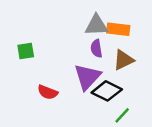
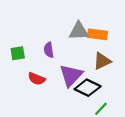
purple semicircle: (96, 48) -> (49, 50), moved
red semicircle: (48, 92) -> (37, 79), moved

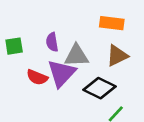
gray triangle: (79, 31) -> (76, 56), moved
purple triangle: (71, 75) -> (62, 73), moved

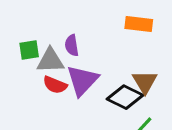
gray triangle: (76, 56) -> (50, 61), moved
brown triangle: (117, 56) -> (145, 82), moved, turned -35

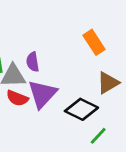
orange rectangle: (139, 24) -> (94, 42), turned 50
brown triangle: (145, 82) -> (108, 83), moved, turned 30

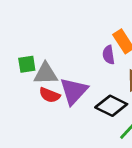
purple semicircle: (33, 62) -> (109, 55), moved

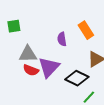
purple semicircle: (109, 55) -> (62, 39), moved
green square: (27, 64) -> (14, 26), moved

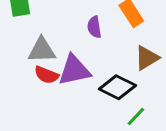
purple triangle: (49, 67) -> (74, 70), turned 35

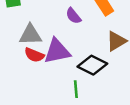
purple semicircle: (94, 27) -> (73, 16), turned -30
green line: (136, 117) -> (76, 89), moved, turned -48

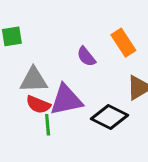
green line: (76, 89) -> (48, 125), moved

